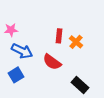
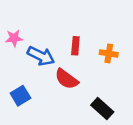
orange cross: (76, 42) -> (109, 53), moved, turned -32
blue arrow: (22, 51) -> (41, 56), moved

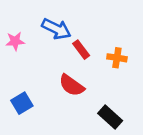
red rectangle: (75, 46) -> (81, 50), turned -42
blue arrow: (41, 56) -> (56, 29), moved

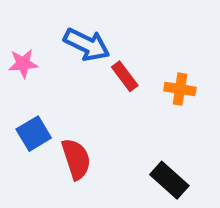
red semicircle: (72, 85) -> (76, 159), moved, turned -144
blue square: (22, 103) -> (34, 134), moved

